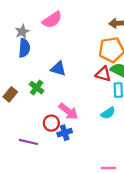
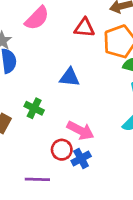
blue triangle: (58, 69) -> (70, 77), moved
red triangle: (103, 74) -> (84, 28), moved

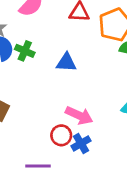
green cross: (34, 108) -> (25, 51), moved

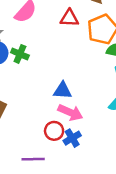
blue triangle: (66, 62) -> (63, 91), moved

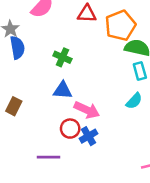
green cross: (20, 54) -> (62, 57), moved
blue triangle: (63, 91) -> (63, 90), moved

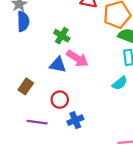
brown rectangle: (14, 106) -> (26, 86), moved
pink arrow: (87, 110) -> (77, 59), moved
blue cross: (88, 136) -> (75, 120), moved

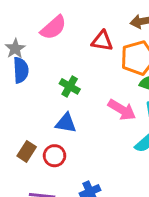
pink arrow: (77, 59) -> (122, 110), moved
red circle: (60, 100) -> (54, 156), moved

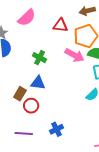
pink arrow: (122, 110) -> (74, 55), moved
brown rectangle: (27, 151) -> (20, 94), moved

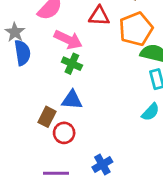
pink arrow: (74, 55) -> (68, 40), moved

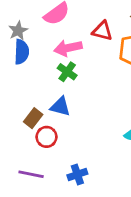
pink arrow: (68, 40) -> (68, 48), turned 132

